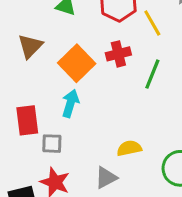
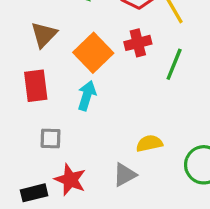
red rectangle: (27, 120) -> (36, 86), moved
gray square: (52, 144) -> (51, 138), moved

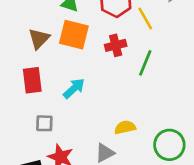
orange square: (93, 53) -> (74, 35), moved, turned -32
cyan arrow: (87, 96) -> (74, 88), turned 30

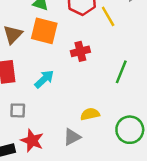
red cross: (116, 45) -> (80, 51), moved
green line: (145, 63) -> (121, 72), moved

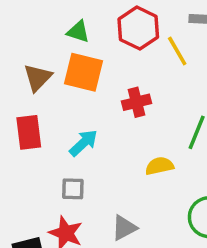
gray square: (18, 110) -> (73, 189), moved
yellow semicircle: (90, 114) -> (159, 166), moved

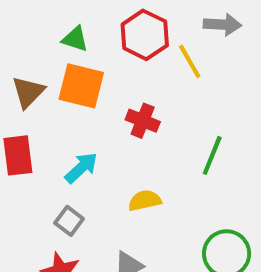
red cross: (137, 102) -> (143, 121), turned 36
yellow semicircle: (159, 166) -> (145, 200), moved
gray square: (73, 189) -> (69, 221), turned 35

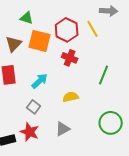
red hexagon: (145, 35) -> (67, 30), moved
green triangle: (75, 39) -> (27, 18), moved

